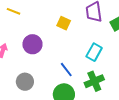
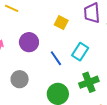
cyan rectangle: (94, 52) -> (80, 52), moved
blue line: (66, 70) -> (56, 58), moved

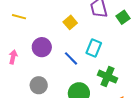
yellow square: (61, 23) -> (70, 22), turned 32
green cross: (89, 82) -> (108, 77), turned -36

